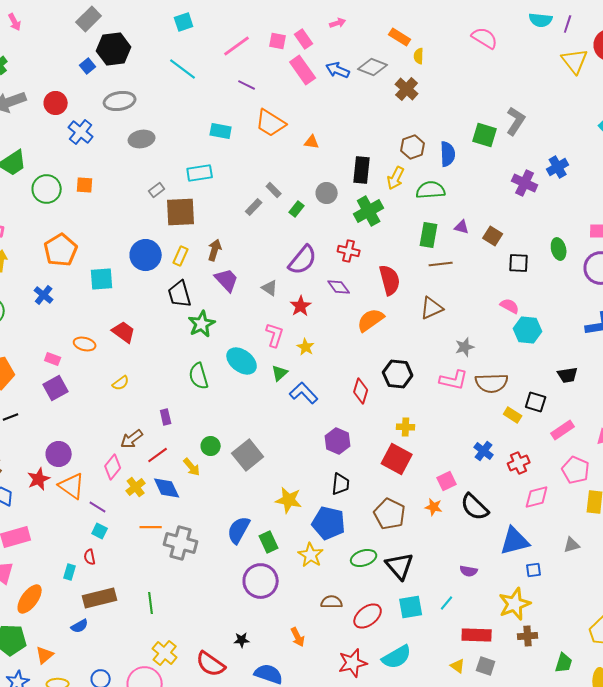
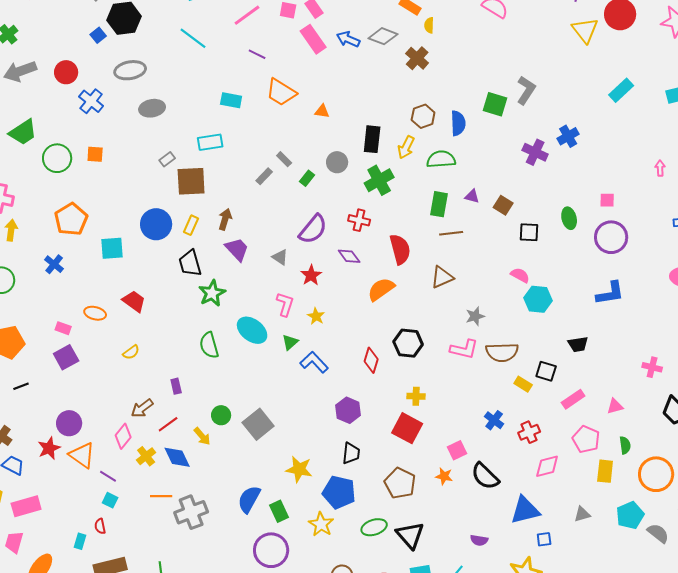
gray cross: (181, 543) -> (191, 512), turned -36

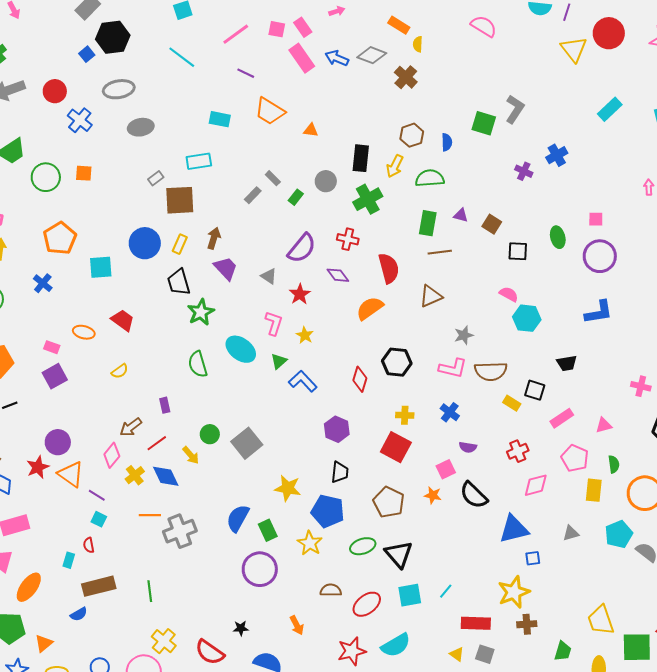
blue semicircle: (458, 123) -> (447, 142), size x0.7
purple cross: (535, 152) -> (524, 171), size x0.7
blue cross: (494, 420) -> (450, 412), moved
purple semicircle: (479, 540) -> (468, 447), moved

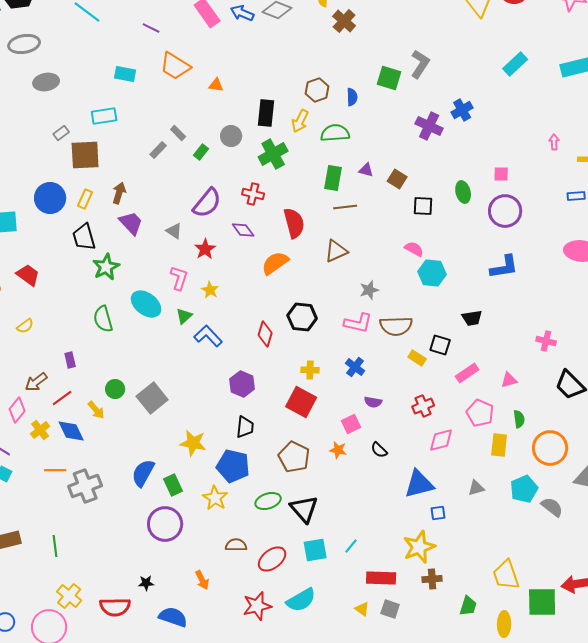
brown cross: (406, 77) -> (344, 21), moved
purple cross: (524, 171) -> (429, 126), size x1.5
black semicircle: (474, 495) -> (379, 450), size x0.6
red semicircle: (210, 652) -> (115, 607), turned -36

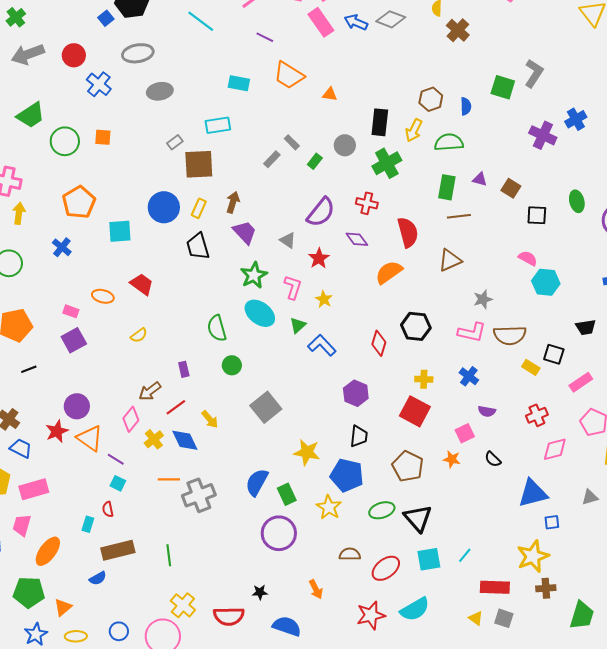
green star: (106, 267) -> (254, 275), moved
green circle: (115, 389) -> (232, 365), moved
green trapezoid: (468, 606) -> (582, 615), size x1.4

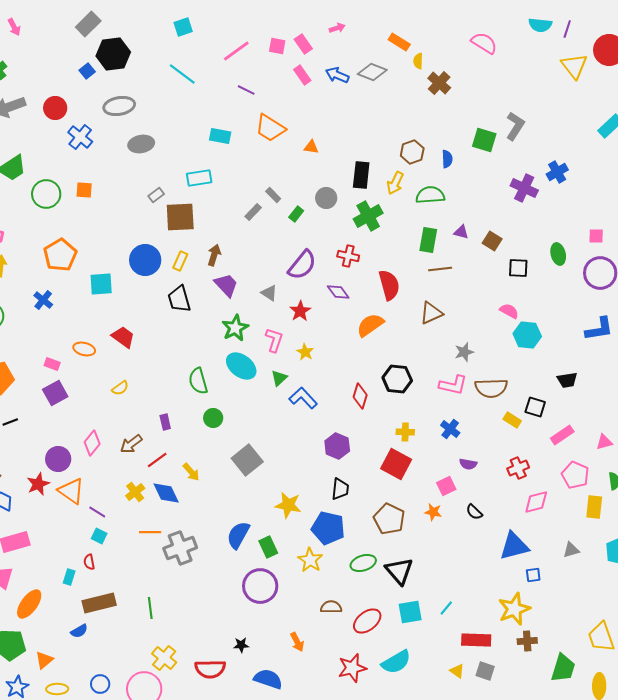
pink rectangle: (321, 22) -> (302, 75), size x0.7
pink diamond: (131, 419) -> (92, 443), moved

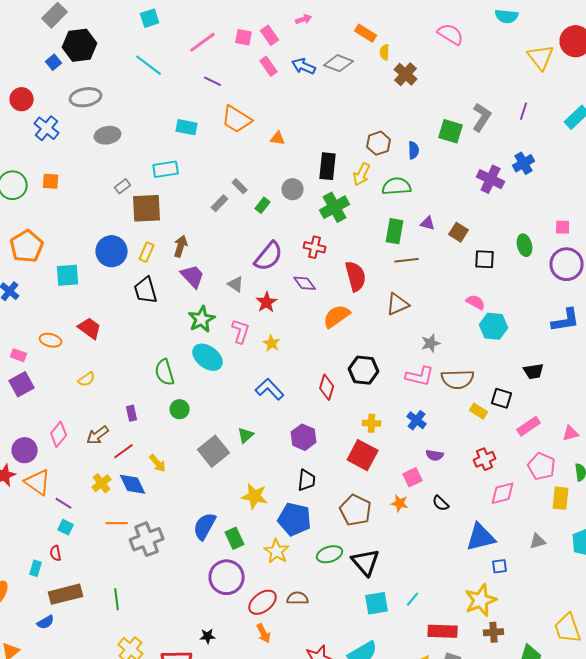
purple line: (567, 29) -> (524, 111), moved
green triangle: (279, 378) -> (246, 435), moved
red ellipse: (367, 621) -> (263, 602), moved

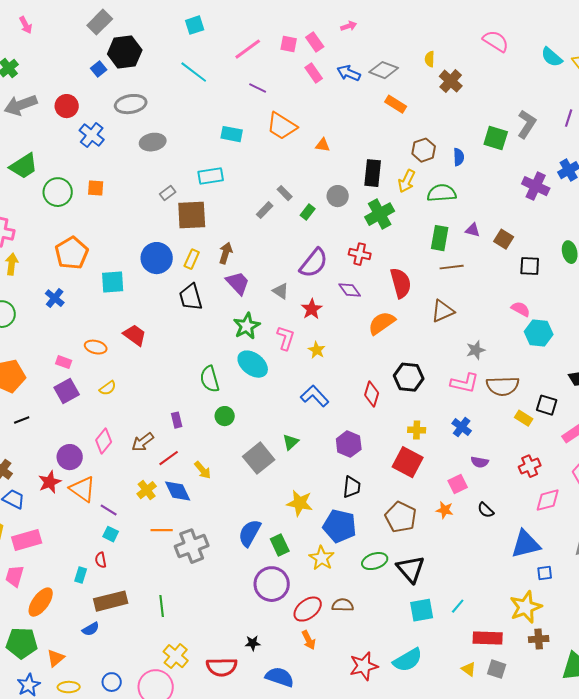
cyan semicircle: (507, 16) -> (552, 57), moved, turned 35
orange rectangle: (366, 33) -> (396, 104), moved
yellow semicircle: (87, 379) -> (108, 388), moved

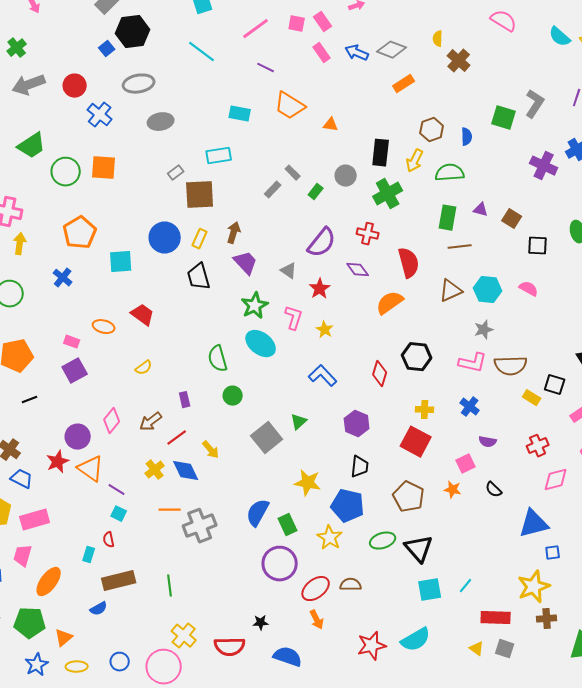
orange rectangle: (396, 104) -> (404, 84), turned -65
orange square: (96, 188) -> (104, 168), size x1.5
cyan hexagon: (539, 333) -> (488, 290), moved
yellow semicircle: (108, 388) -> (144, 368), moved

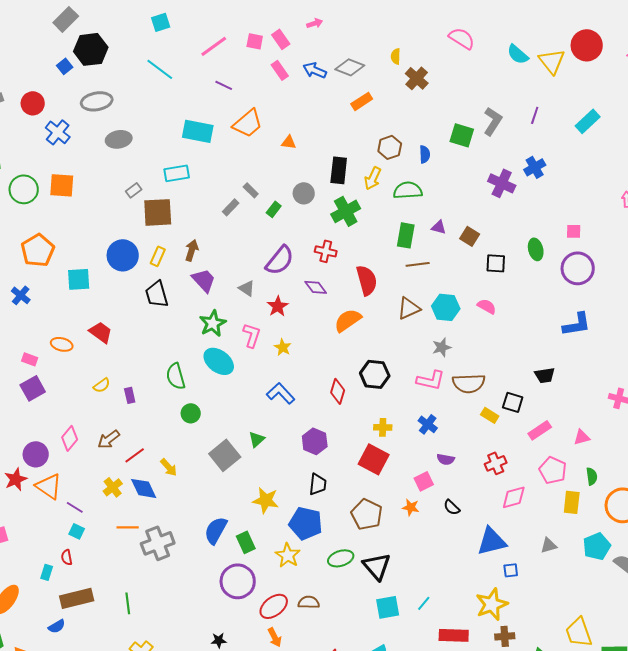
orange trapezoid: (290, 106) -> (248, 123), turned -72
cyan rectangle: (240, 114) -> (198, 131), size x1.4
purple rectangle: (185, 400) -> (130, 395), moved

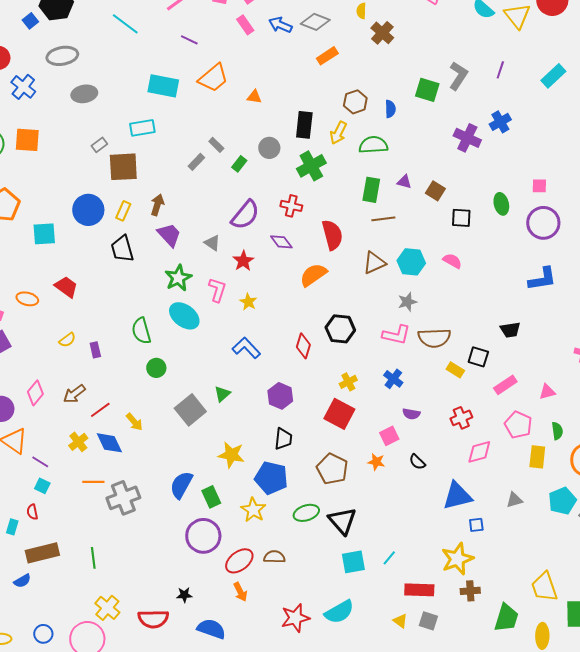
yellow cross: (383, 427) -> (348, 382), turned -30

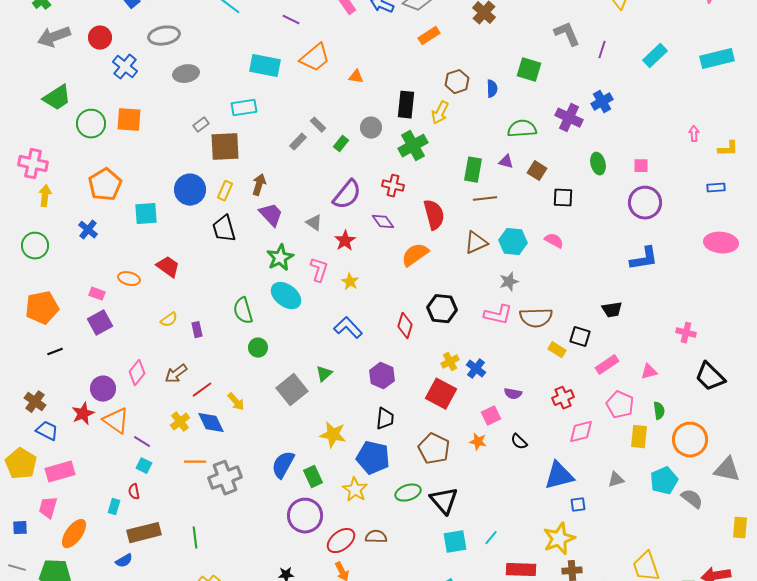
gray L-shape: (458, 76) -> (567, 34), moved, turned -56
green semicircle: (373, 145) -> (522, 129), moved
green ellipse: (501, 204) -> (598, 164), moved
blue cross: (393, 379) -> (476, 369), moved

